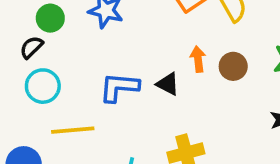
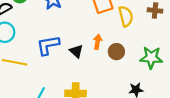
blue L-shape: (119, 87) -> (48, 45), turned -30

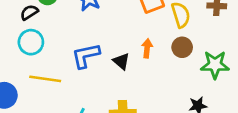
brown circle: (116, 52) -> (182, 47), moved

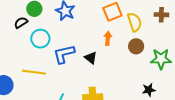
cyan circle: (31, 42) -> (40, 39), moved
orange arrow: (147, 48) -> (108, 38), moved

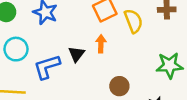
brown circle: (136, 46) -> (119, 86), moved
black triangle: (91, 58) -> (76, 54), moved, turned 32

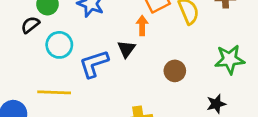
orange arrow: (101, 44) -> (142, 26), moved
brown circle: (119, 86) -> (175, 71), moved

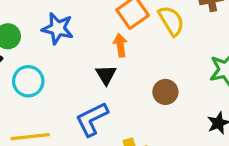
blue L-shape: (94, 64) -> (92, 119), moved

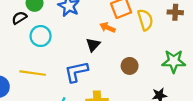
orange arrow: (120, 45) -> (107, 27), turned -72

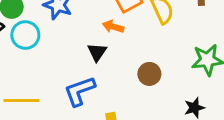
cyan circle: (41, 36) -> (25, 35), moved

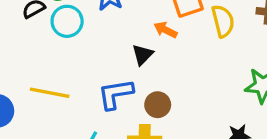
brown circle: (149, 74) -> (158, 105), moved

